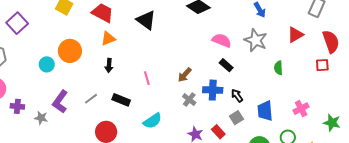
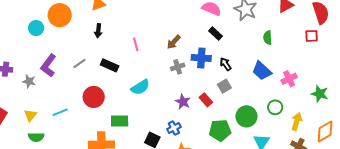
gray cross: (189, 100) -> (178, 67), turned 32
blue trapezoid: (265, 111) -> (262, 71), moved, turned -45

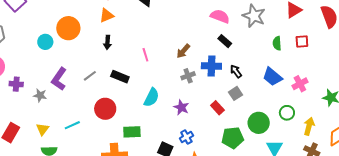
red square: (312, 36) -> (302, 42), moved
cyan semicircle: (140, 87) -> (152, 97), turned -30
purple star: (183, 102) -> (181, 107), moved

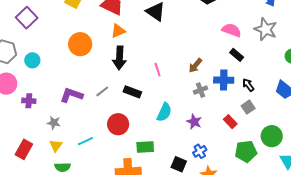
cyan circle: (45, 42) -> (32, 60), moved
black arrow: (107, 42) -> (119, 58), size x1.6
purple L-shape: (59, 79) -> (71, 95), turned 75
gray star: (40, 95) -> (54, 123), moved

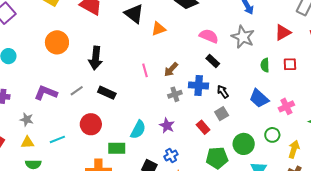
orange triangle: (118, 31) -> (159, 29), moved
pink line: (158, 70) -> (145, 70), moved
cyan semicircle: (164, 112) -> (138, 130), moved
yellow triangle: (56, 146) -> (27, 142), turned 48

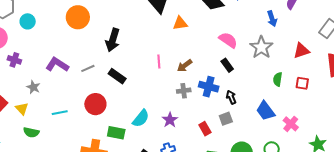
pink cross: (286, 106) -> (291, 124), turned -35
yellow triangle: (27, 142) -> (22, 109), moved, turned 40

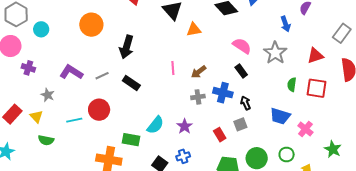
red square: (302, 83) -> (317, 88), size x1.5
red circle: (95, 104) -> (99, 110), moved
blue trapezoid: (266, 111) -> (280, 116), turned -35

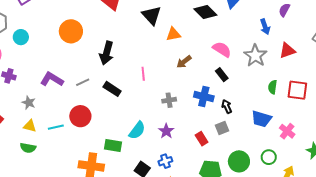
red triangle: (315, 56) -> (287, 51), moved
pink line: (173, 68) -> (143, 74), moved
brown arrow: (199, 72) -> (184, 62), moved
gray cross: (198, 97) -> (169, 100), moved
yellow triangle: (36, 117) -> (30, 126), moved, turned -32

